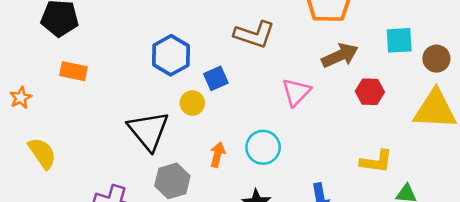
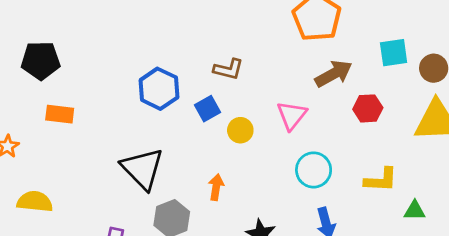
brown L-shape: (254, 34) -> (228, 69), moved, size x0.7
yellow circle: (192, 103) -> (240, 130), moved
cyan circle: (263, 147) -> (314, 170), moved
yellow semicircle: (42, 153) -> (35, 202), turned -44

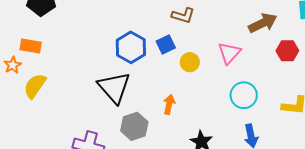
blue hexagon: (159, 89) -> (131, 47), moved
orange rectangle: (60, 114) -> (31, 46), moved
yellow semicircle: (35, 202) -> (35, 86), moved, turned -64

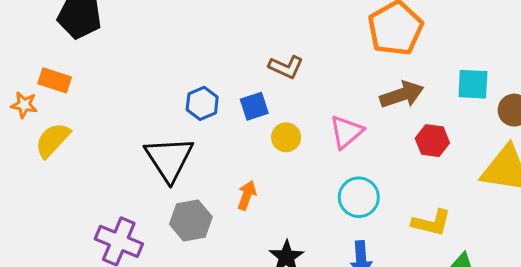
blue hexagon: (131, 47) -> (202, 103), size x0.7
orange star: (13, 65) -> (24, 105), turned 30

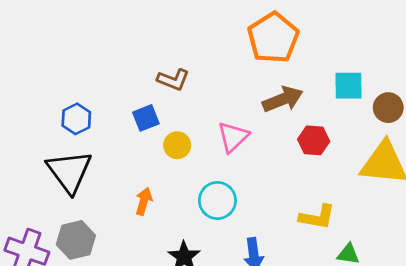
blue hexagon: (202, 103) -> (76, 119), moved
cyan circle: (359, 197) -> (217, 200), moved
gray hexagon: (191, 221) -> (76, 240), moved

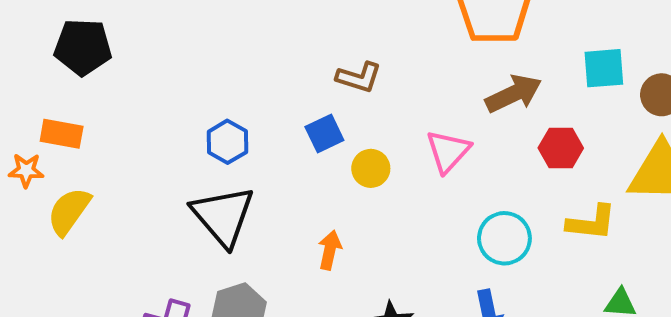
cyan circle: (217, 200) -> (504, 238), moved
yellow L-shape: (317, 217) -> (591, 223), moved

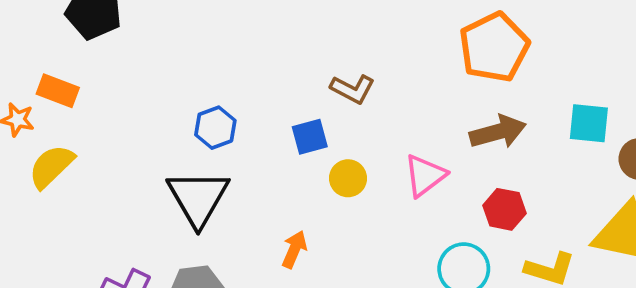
red hexagon: (561, 148) -> (504, 209), moved

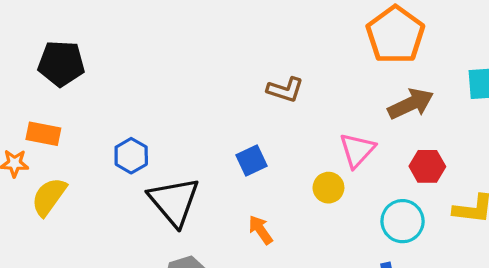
blue hexagon: (215, 128) -> (131, 156), moved
blue square: (310, 137) -> (252, 161), moved
yellow circle: (348, 178) -> (328, 188), moved
orange arrow: (294, 249) -> (261, 230), turned -48

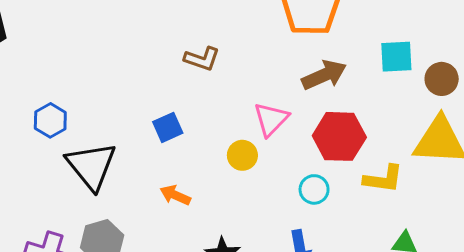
red hexagon: (427, 166) -> (339, 136), size x1.5
cyan circle: (403, 221) -> (314, 189), size x0.7
orange arrow: (261, 230) -> (175, 195), turned -32

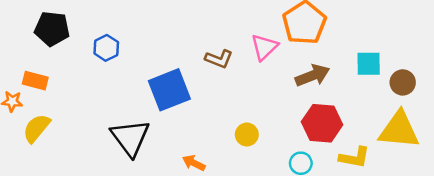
pink triangle: (271, 119) -> (264, 47), moved
blue hexagon: (50, 120) -> (106, 48), moved
blue square: (168, 127) -> (169, 90), moved, size x1.8

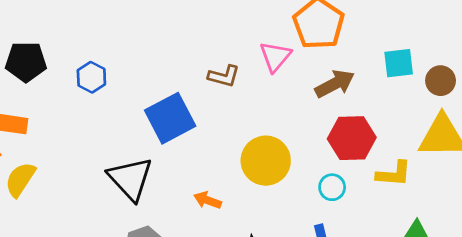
yellow circle: (247, 135) -> (266, 161), size x1.8

